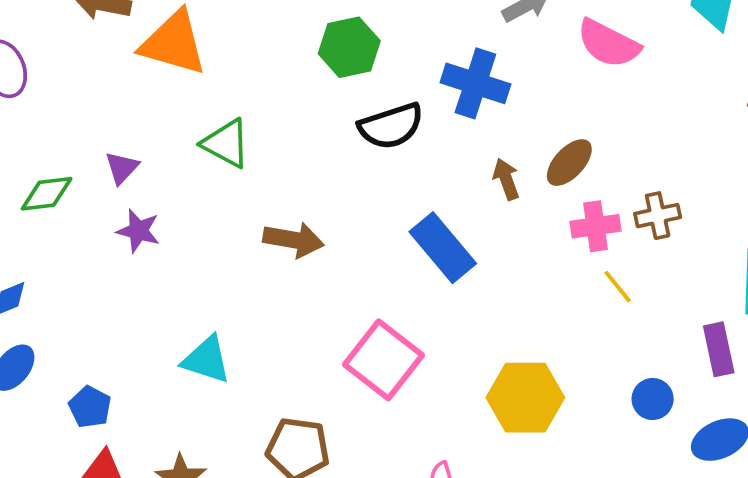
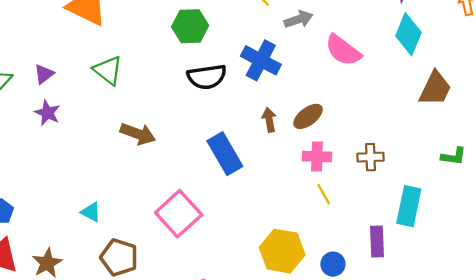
brown cross: (658, 216) -> (370, 157), moved
cyan triangle: (206, 360) -> (91, 212), moved, size x0.7
yellow hexagon: (525, 398) -> (282, 251), moved

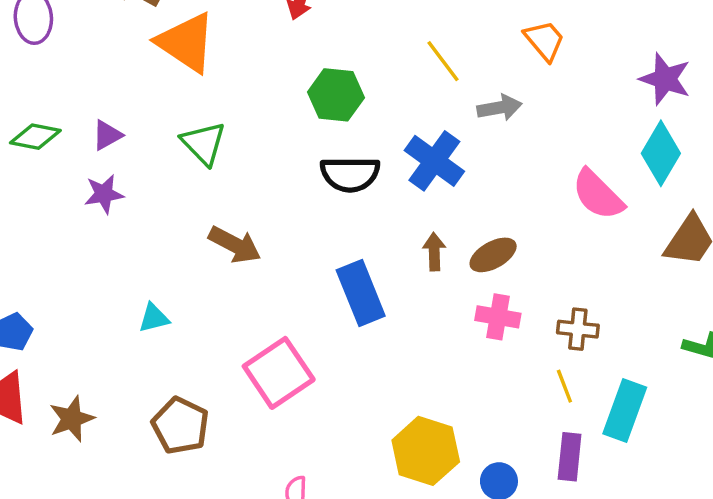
pink semicircle: (343, 50) -> (598, 195), moved
purple star: (47, 113) -> (104, 194), turned 30
yellow line: (324, 194) -> (564, 386), moved
cyan triangle: (91, 212) -> (154, 318), moved, turned -50

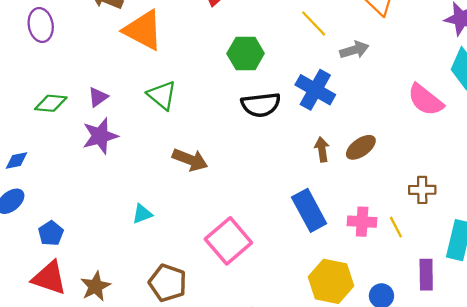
purple star: (104, 194) -> (100, 136), size x1.4
blue rectangle: (361, 293) -> (309, 210), moved
pink cross: (498, 317) -> (362, 222), moved
yellow line: (564, 386) -> (396, 227), moved

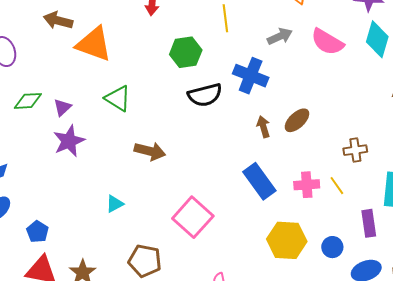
yellow line: (314, 23) -> (225, 18), moved, turned 44
pink semicircle: (425, 100) -> (327, 42), moved
green diamond: (51, 103) -> (28, 101), moved

